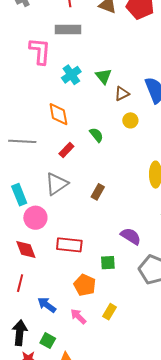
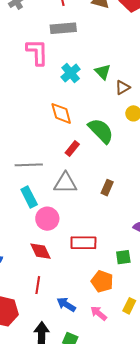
green semicircle: (96, 135) -> (101, 131), size x1.8
gray line: (22, 141) -> (29, 165), moved
gray triangle: (57, 184) -> (65, 183), turned 40

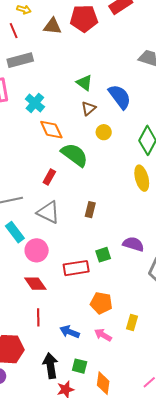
green triangle: (103, 72) -> (84, 83), moved
orange diamond: (61, 113) -> (51, 130), moved
gray triangle: (65, 183) -> (48, 212), turned 35
green square: (123, 257) -> (103, 255), moved

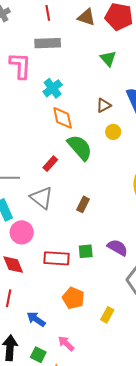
green triangle: (84, 83) -> (108, 59), moved
yellow rectangle: (132, 322) -> (107, 315), moved
pink arrow: (103, 335) -> (66, 343), moved

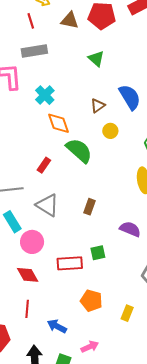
red rectangle: (50, 164) -> (44, 165), moved
purple semicircle: (118, 248) -> (130, 229), moved
pink arrow: (66, 343) -> (90, 347), turned 120

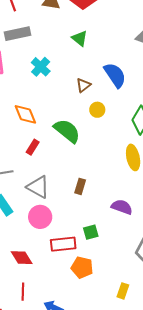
cyan cross: (45, 95) -> (41, 67), moved
orange diamond: (58, 123) -> (25, 114), moved
pink circle: (32, 242) -> (40, 217), moved
orange pentagon: (91, 301) -> (82, 267), moved

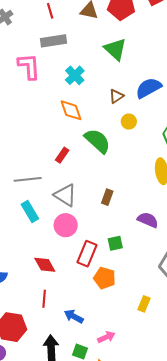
green triangle: (80, 38) -> (115, 49), size x1.4
blue semicircle: (115, 75) -> (149, 88), turned -88
orange diamond: (25, 114) -> (71, 110), moved
red rectangle: (63, 244) -> (87, 254), turned -65

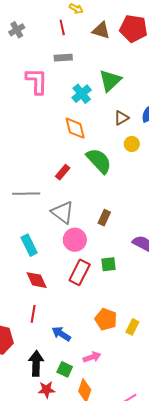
gray rectangle: (53, 41) -> (63, 58), size x0.7
green triangle: (115, 49) -> (110, 80), moved, turned 30
cyan rectangle: (30, 211) -> (29, 245), moved
pink circle: (66, 225) -> (75, 240), moved
orange pentagon: (105, 278) -> (106, 319), moved

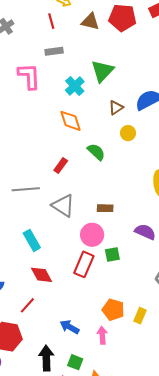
green semicircle: (99, 161) -> (96, 152), size x0.7
brown rectangle: (104, 218) -> (105, 208), turned 70
pink circle: (75, 240) -> (92, 235), moved
red line: (33, 314) -> (27, 305), moved, turned 36
pink arrow: (92, 357) -> (102, 335), moved, turned -72

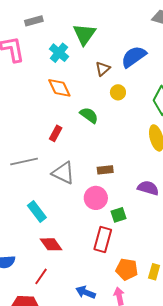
red rectangle: (84, 264) -> (103, 239), moved

